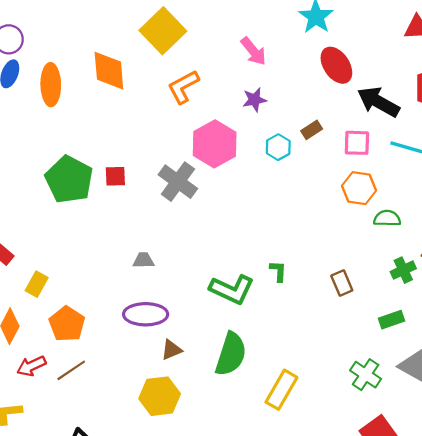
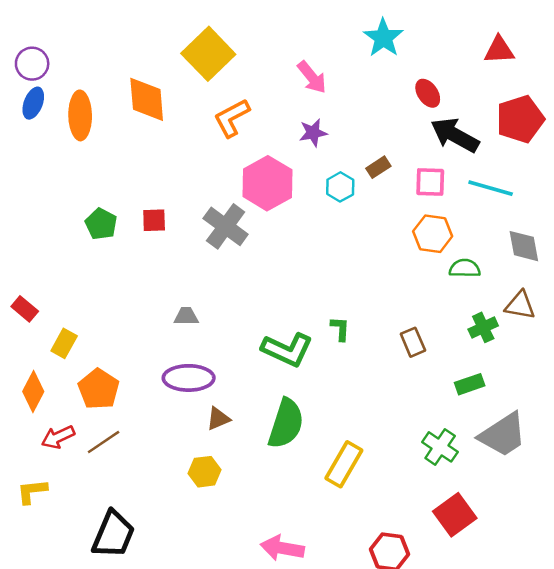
red ellipse: (336, 65) -> (428, 93), moved, size x0.7
green pentagon: (69, 179) -> (101, 224), size x0.6
yellow hexagon: (160, 396) -> (205, 472), size x0.7

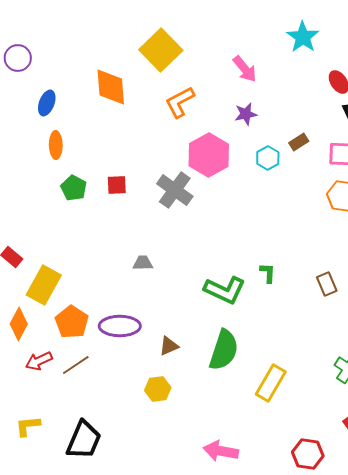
blue ellipse: (33, 103) -> (47, 103), moved
orange ellipse: (80, 115) -> (56, 145), moved, size x0.7
yellow rectangle: (64, 343) -> (44, 285), size x1.6
purple ellipse: (189, 378) -> (120, 326), moved
yellow L-shape: (32, 491) -> (28, 426), moved

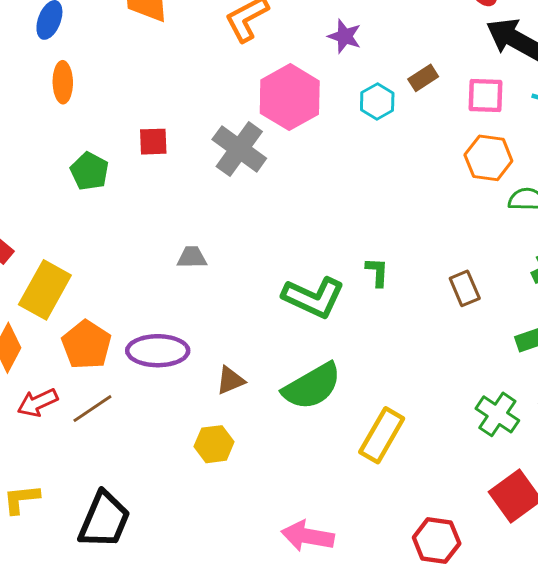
purple star: (246, 114) -> (345, 36), turned 30
green pentagon: (74, 188) -> (89, 171), moved
green semicircle: (224, 350) -> (312, 386), turned 42

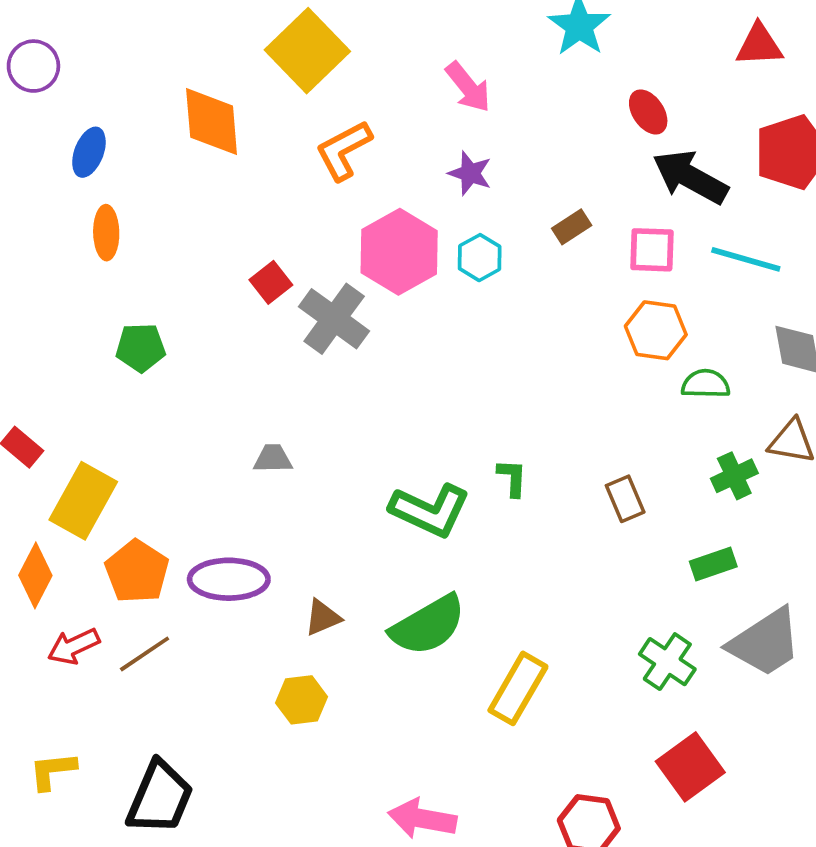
cyan hexagon: (377, 102) -> (480, 258), moved
red square: (153, 142) -> (271, 282), moved, turned -36
green pentagon: (89, 171) -> (141, 348), turned -30

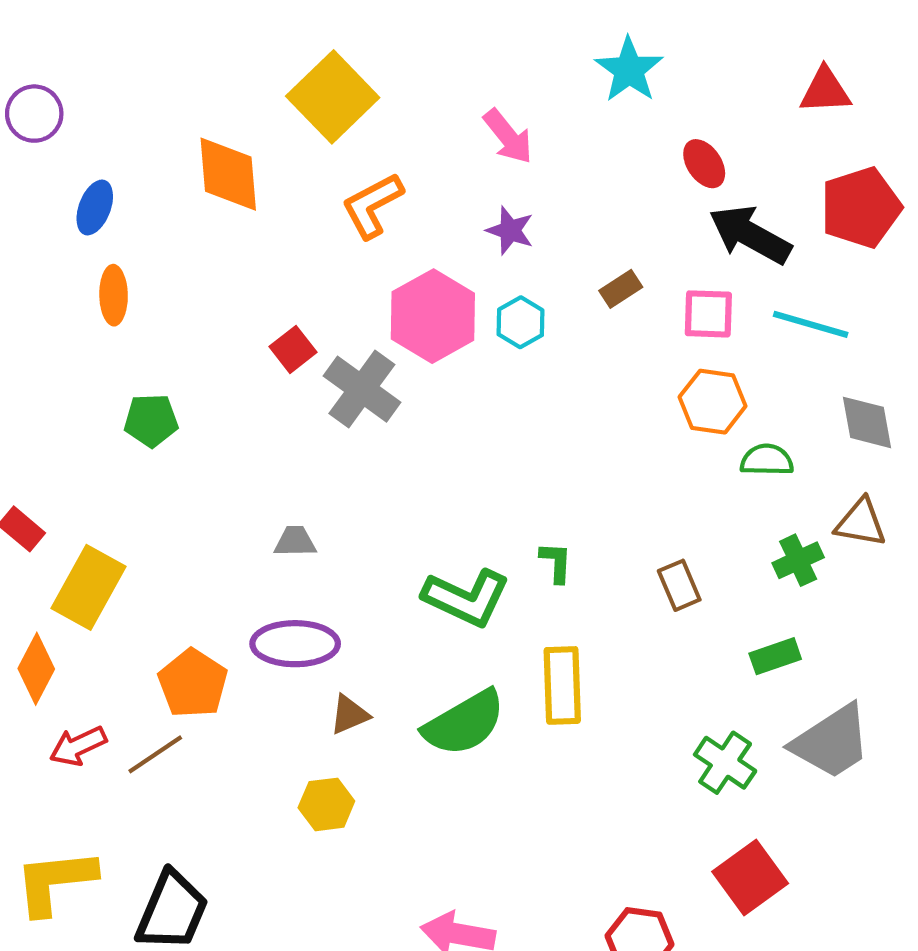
orange pentagon: (137, 572) -> (193, 683), moved
purple ellipse: (229, 579) -> (295, 644), moved
yellow rectangle: (518, 688) -> (562, 685), moved, turned -32
yellow L-shape: (53, 771) -> (55, 882), size x1.6

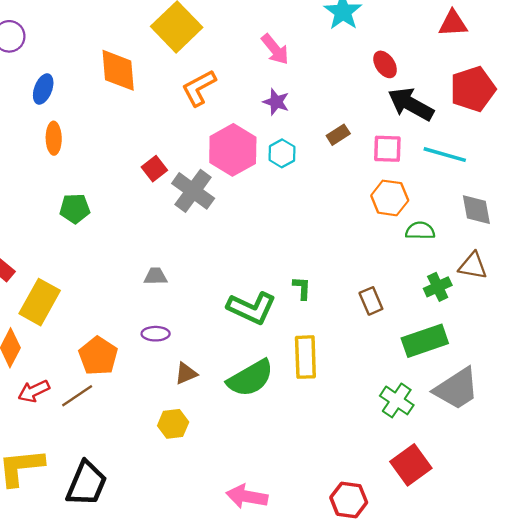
purple ellipse: (295, 644) -> (156, 334), size x0.6
green rectangle: (775, 656) -> (425, 341), size x1.6

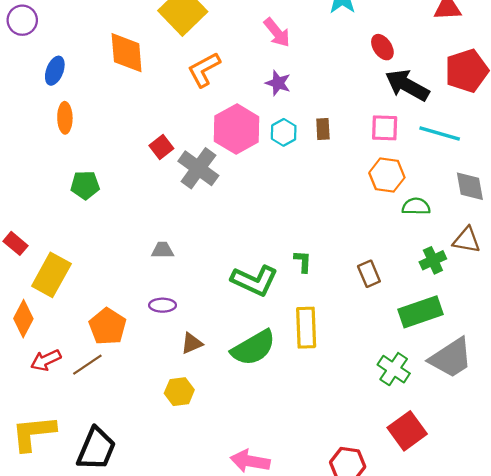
brown rectangle: (338, 135) -> (323, 129), moved, turned -60

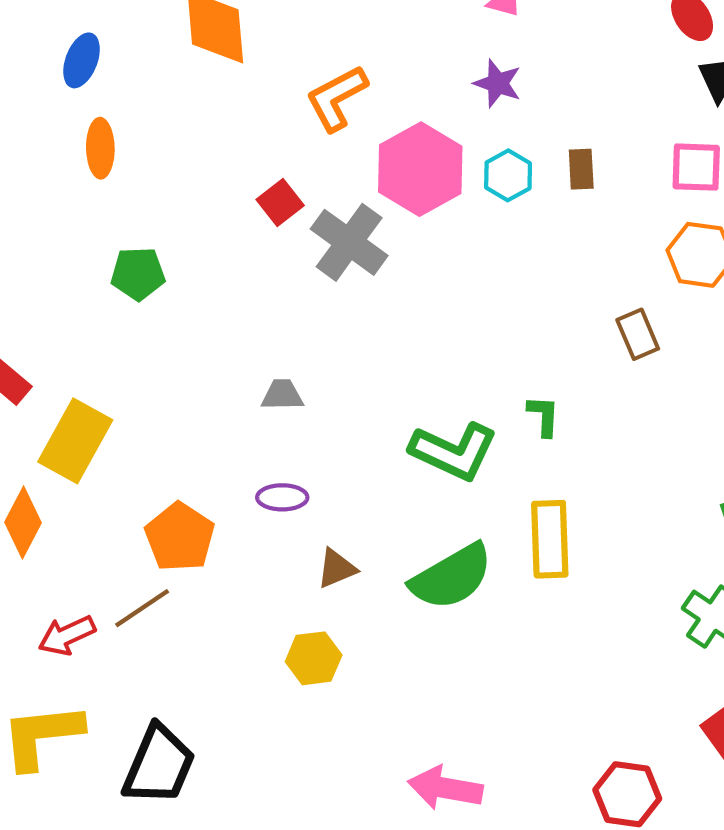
orange L-shape: (204, 70) -> (337, 98), moved
brown rectangle: (369, 274) -> (638, 334), moved
red arrow: (46, 360) -> (67, 635), moved

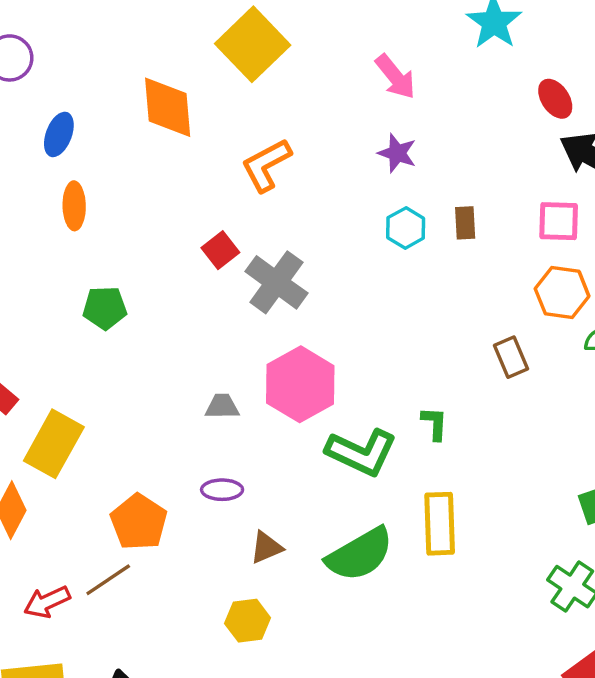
pink hexagon: (420, 169) -> (300, 384), moved

